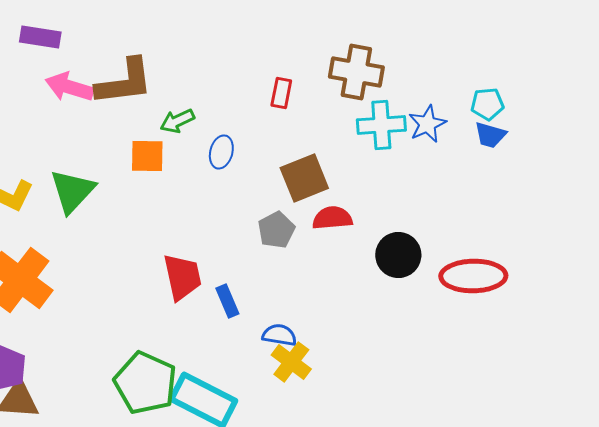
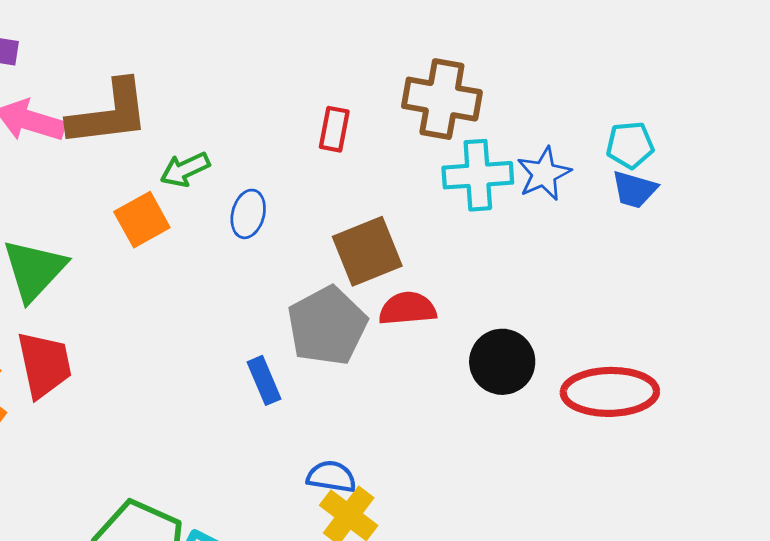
orange square: (147, 156) -> (142, 220), turned -30
gray pentagon: (276, 230) -> (327, 326), size x1.5
red trapezoid: (182, 277) -> (44, 365), moved
blue rectangle: (227, 301) -> (264, 380), moved

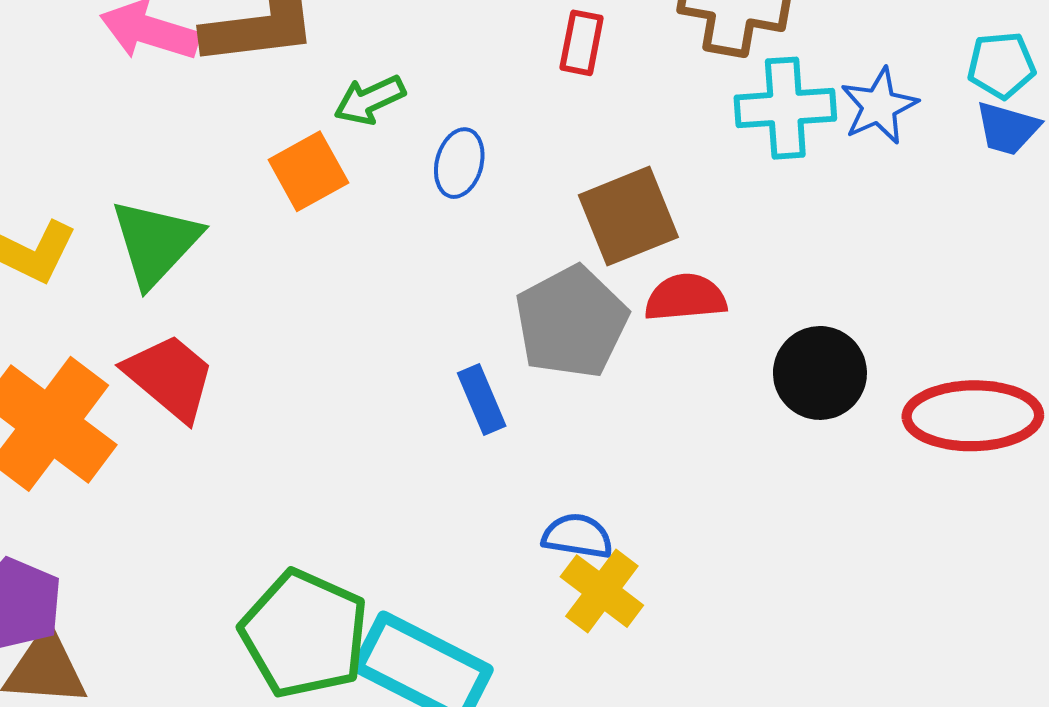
red trapezoid: (44, 365) -> (170, 377), turned -38

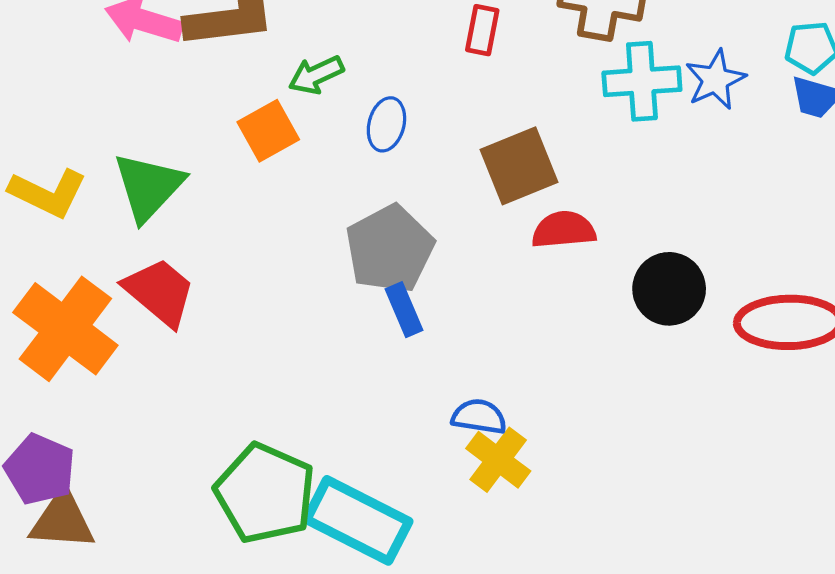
gray pentagon: (571, 322) -> (390, 249), moved

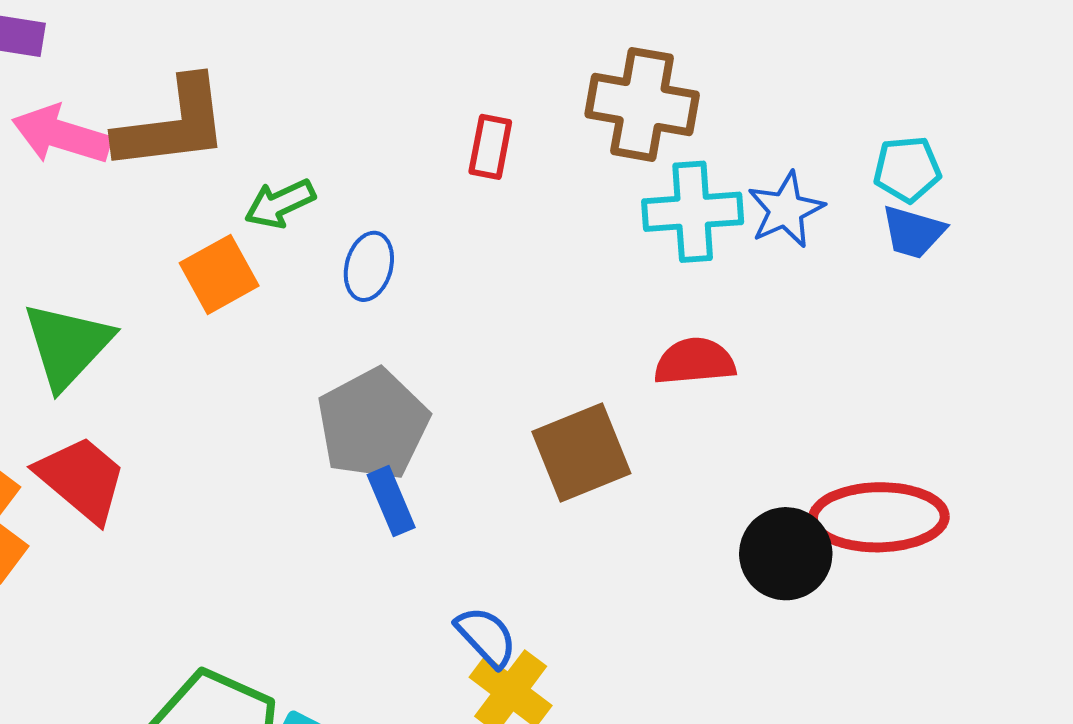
brown square: (519, 166) -> (581, 453), moved
red semicircle: (564, 230) -> (695, 361), moved
black circle: (669, 289) -> (786, 554), moved
blue semicircle: (479, 417) -> (486, 637), turned 38

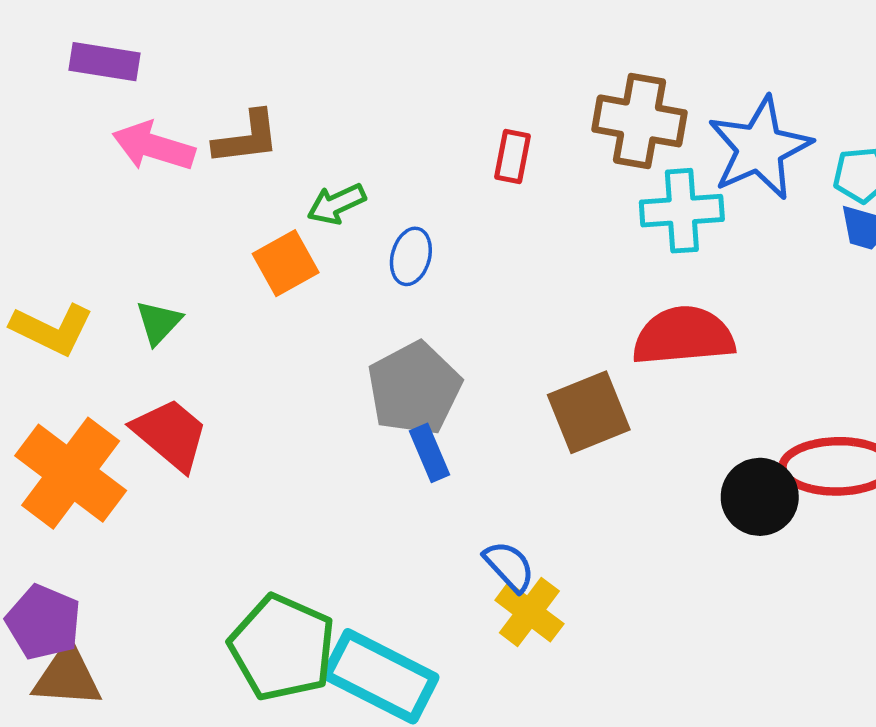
brown L-shape: (173, 125) -> (247, 138), size x0.7
blue star: (786, 210) -> (760, 148), moved, size x1.6
green triangle: (67, 345) -> (159, 322), size x0.6
red semicircle: (695, 361) -> (683, 336), size x1.5

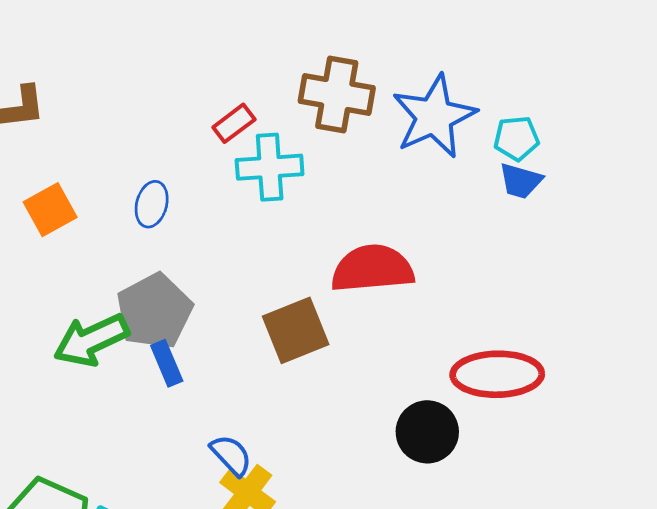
red rectangle: (512, 157) -> (234, 123), turned 42
green arrow: (336, 204) -> (91, 340), moved, size x1.6
cyan cross: (682, 211) -> (270, 167), moved
black circle: (760, 497) -> (427, 432), moved

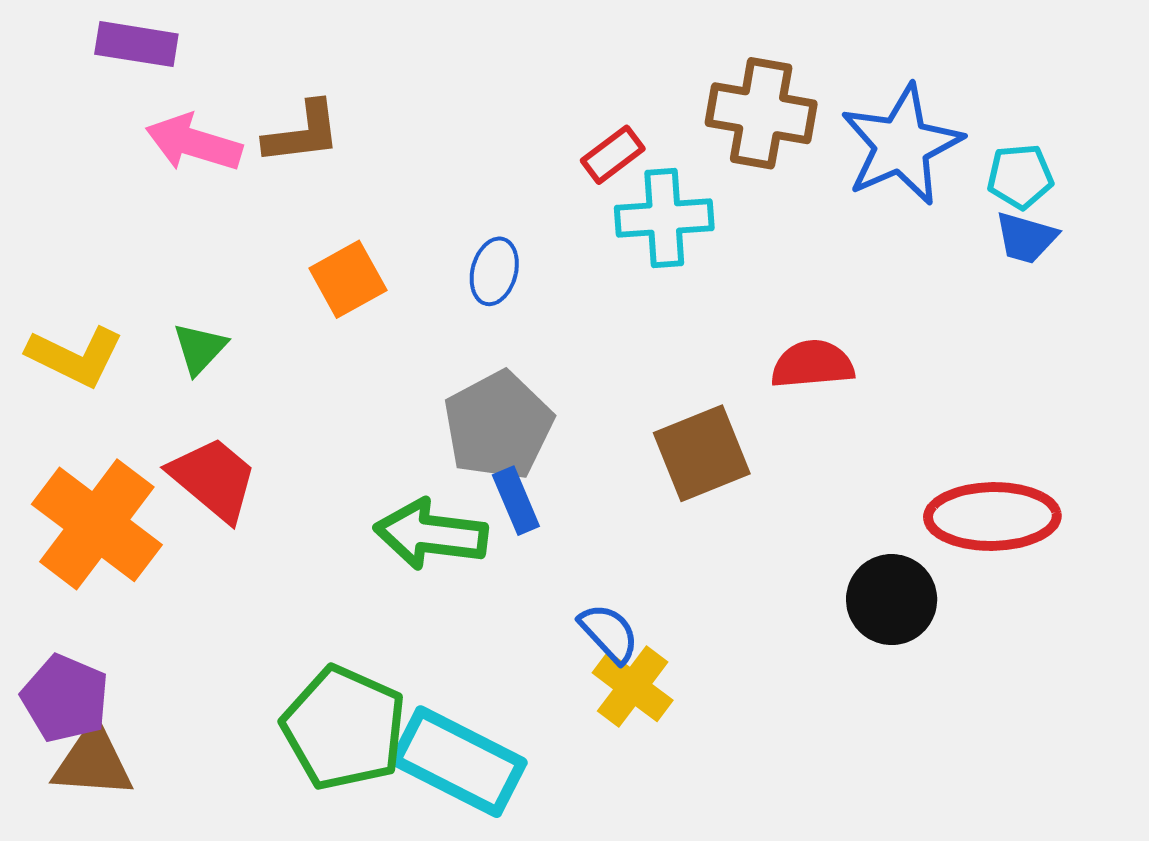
red semicircle: (372, 269) -> (812, 364), size x0.7
green arrow: (91, 340) -> (431, 534), moved, turned 32

